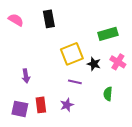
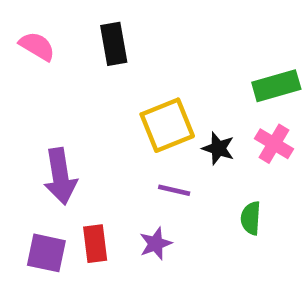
green rectangle: (108, 34) -> (276, 86), moved
purple arrow: (26, 76) -> (60, 176), size x1.6

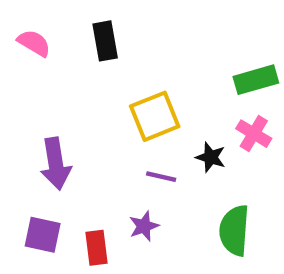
black star: (218, 148) -> (211, 157), moved
green semicircle: (251, 218) -> (234, 230), moved, size x1.6
red rectangle: (95, 244) -> (97, 248), moved

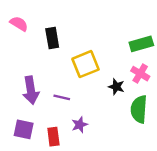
black rectangle: (105, 41) -> (52, 38), moved
purple line: (161, 177) -> (62, 97), moved
green semicircle: (234, 230) -> (139, 109), moved

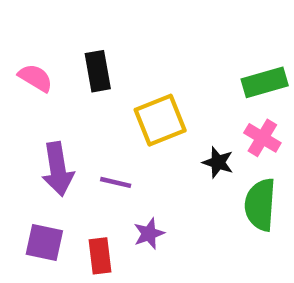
pink semicircle: (19, 24) -> (35, 78), moved

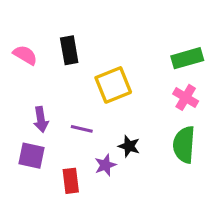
black star: (218, 162) -> (129, 146), moved
purple arrow: (58, 169) -> (41, 119), size x0.7
purple square: (44, 243) -> (31, 156), moved

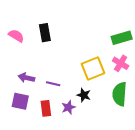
yellow square: (113, 85) -> (93, 68), moved
purple arrow: (41, 119) -> (26, 78), turned 112
red rectangle: (71, 181) -> (46, 108), moved

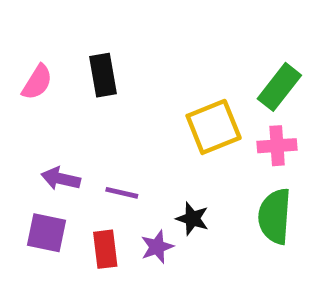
pink semicircle: (16, 36) -> (37, 82), turned 91
green rectangle: (122, 38) -> (279, 87), turned -36
pink cross: (121, 63) -> (277, 146), turned -35
yellow square: (93, 68) -> (214, 127), moved

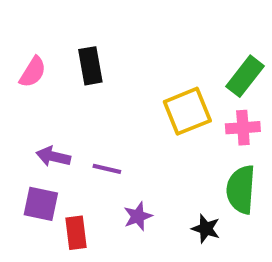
black star: (192, 219) -> (206, 229), moved
red rectangle: (105, 249) -> (76, 233), moved

